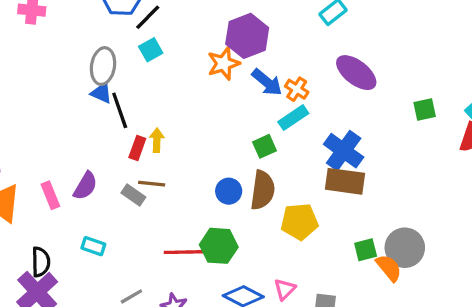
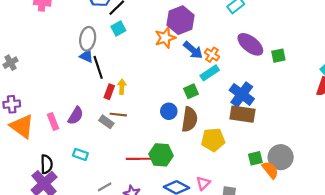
green square: (425, 110) -> (278, 56), moved
blue circle: (229, 191) -> (169, 111), moved

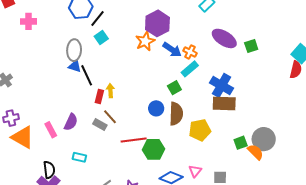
brown line: (118, 115) -> (110, 117), turned 49
red line: (140, 159) -> (134, 140), moved

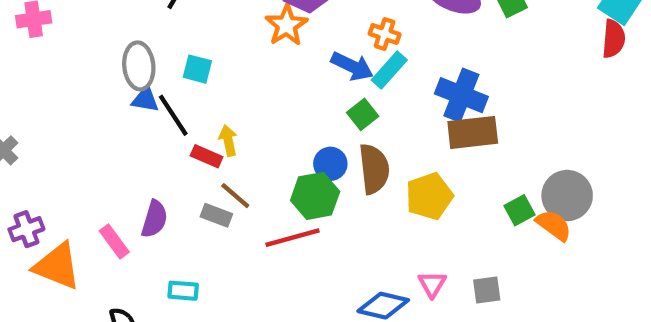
cyan square: (101, 38) -> (197, 69), moved, turned -32
blue arrow: (172, 50) -> (352, 66), moved
red rectangle: (99, 97) -> (207, 156), turned -72
green hexagon: (153, 149) -> (315, 196), moved

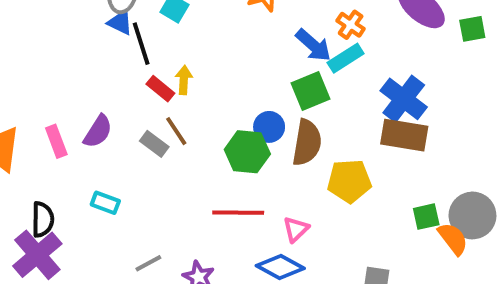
green square: (363, 114) -> (311, 91), size x1.4
red line: (293, 238) -> (238, 213), moved
pink triangle: (432, 284) -> (296, 229), moved

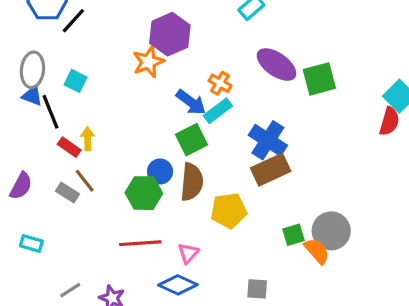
green square: (472, 29) -> (319, 79), size x1.5
brown rectangle: (404, 135) -> (271, 170), turned -30

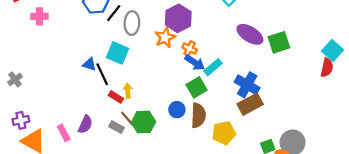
gray ellipse: (32, 70) -> (132, 23), moved
cyan square: (76, 81) -> (118, 53), size x1.5
orange cross: (220, 83) -> (190, 49), moved
green hexagon: (144, 193) -> (143, 122), moved

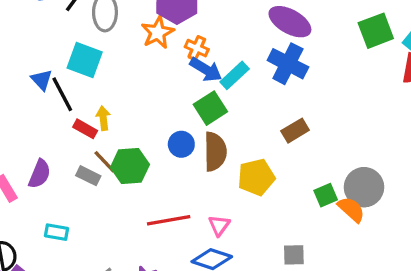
green square: (279, 42) -> (376, 31), moved
blue triangle: (89, 64) -> (42, 80), turned 32
blue cross: (247, 85) -> (288, 64), moved
brown rectangle: (250, 104) -> (295, 131), size x0.7

